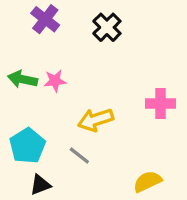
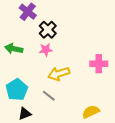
black cross: (107, 27) -> (48, 30), moved
pink star: (55, 81) -> (46, 50), moved

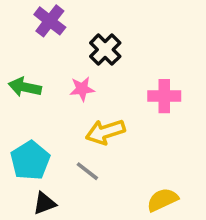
black cross: (48, 30) -> (105, 50), moved
pink cross: (99, 64) -> (164, 96), moved

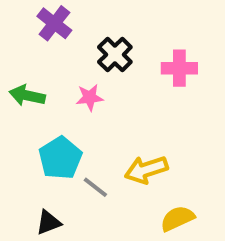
pink cross: (164, 96) -> (179, 68), moved
yellow arrow: (105, 132) -> (146, 170), moved
cyan pentagon: (30, 160) -> (60, 158), moved

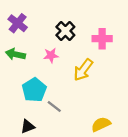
purple cross: (54, 23) -> (18, 23), moved
yellow arrow: (146, 170) -> (83, 70), moved, turned -35

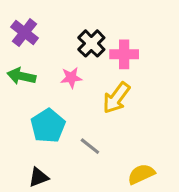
pink cross: (102, 39) -> (124, 54), moved
gray line: (54, 106) -> (90, 146), moved

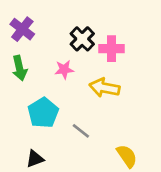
green arrow: (21, 76) -> (20, 68), turned -115
yellow arrow: (116, 98) -> (105, 88), turned 64
yellow semicircle: (141, 174) -> (127, 156), turned 80

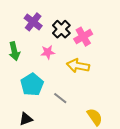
purple cross: (22, 29) -> (33, 22), moved
pink cross: (112, 49) -> (83, 37), turned -30

